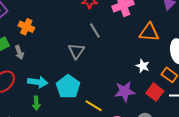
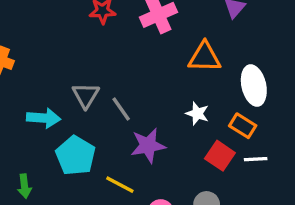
gray line: (95, 30) -> (121, 109), moved
cyan arrow: (38, 82) -> (44, 118), moved
purple star: (125, 91) -> (148, 146), moved

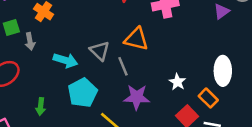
orange triangle: (205, 57) -> (136, 39), moved
gray triangle: (86, 95) -> (100, 51), turned -30

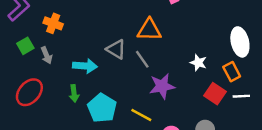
cyan pentagon: (83, 93) -> (102, 108), moved
orange rectangle: (208, 98) -> (232, 72), turned 30
green arrow: (41, 107) -> (74, 93), moved

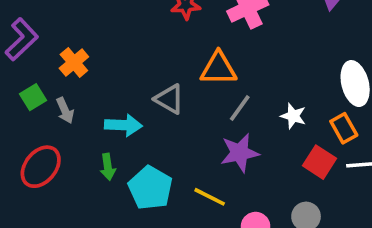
orange cross: (53, 23) -> (74, 62), turned 30
gray line: (142, 59) -> (240, 108), moved, turned 72

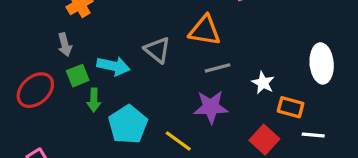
green square: (33, 97) -> (78, 76), moved
gray line: (240, 108) -> (218, 68), turned 30
orange rectangle: (344, 128) -> (291, 107), moved, turned -55
red square: (320, 162) -> (264, 140), moved

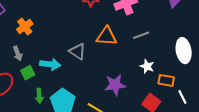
gray line: (218, 68) -> (141, 35), moved
green arrow: (94, 100) -> (39, 96), moved
white line: (313, 135) -> (182, 97), turned 64

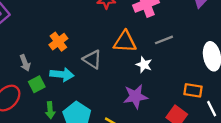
orange cross: (25, 27) -> (58, 42), moved
white star: (147, 66) -> (144, 65), moved

